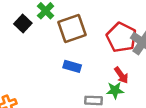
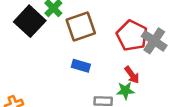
black square: (23, 23) -> (30, 21), size x1.6

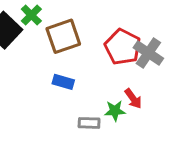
red arrow: (132, 75) -> (133, 99), moved

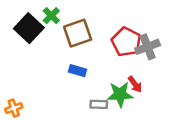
gray cross: (148, 53) -> (148, 47), turned 35
green star: (115, 111) -> (120, 94), size x1.5

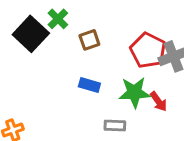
brown square: (78, 33) -> (89, 40), size x0.6
green star: (120, 94) -> (134, 92), moved

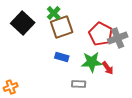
green cross: (58, 19) -> (54, 13), moved
brown square: (89, 40) -> (62, 27), size x1.6

